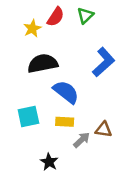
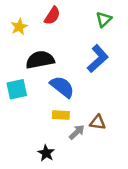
green triangle: (85, 16) -> (104, 19), moved
yellow star: (32, 28) -> (19, 27), moved
cyan square: (28, 117) -> (17, 89), moved

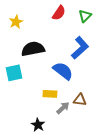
red semicircle: (52, 16) -> (59, 13), moved
blue semicircle: (62, 87) -> (63, 71), moved

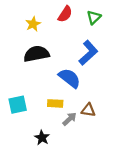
yellow star: (16, 22) -> (33, 24), moved
cyan square: (14, 73) -> (18, 105), moved

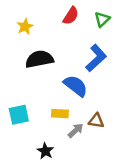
yellow star: (33, 24) -> (25, 27), moved

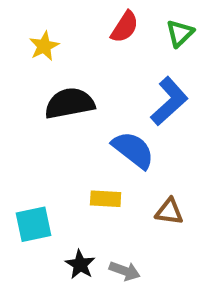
cyan square: (19, 115) -> (33, 224), moved
gray arrow: (76, 130) -> (125, 271), moved, turned 63

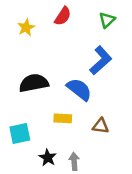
red semicircle: (125, 27) -> (63, 16), moved
black semicircle: (70, 103) -> (34, 83), moved
gray arrow: (125, 271) -> (74, 161), turned -114

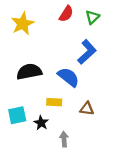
red semicircle: (63, 16) -> (66, 14), moved
yellow star: (26, 28) -> (23, 24), size x1.5
black star: (48, 158) -> (41, 123), moved

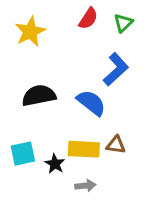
yellow rectangle: (54, 102) -> (84, 149), moved, size x1.5
gray arrow: (64, 139) -> (85, 186), turned 88

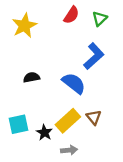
black semicircle: (39, 95) -> (31, 77), size x0.6
brown triangle: (116, 145) -> (94, 117), turned 42
yellow rectangle: (84, 149) -> (68, 121), turned -45

